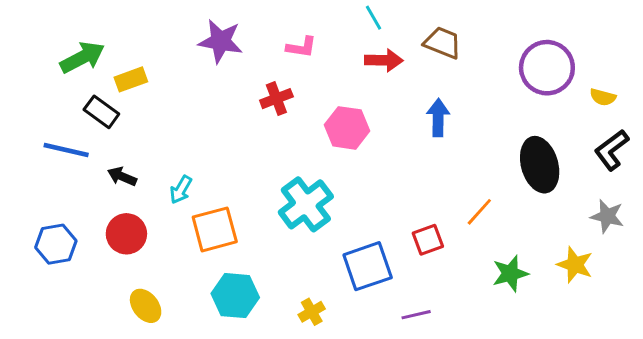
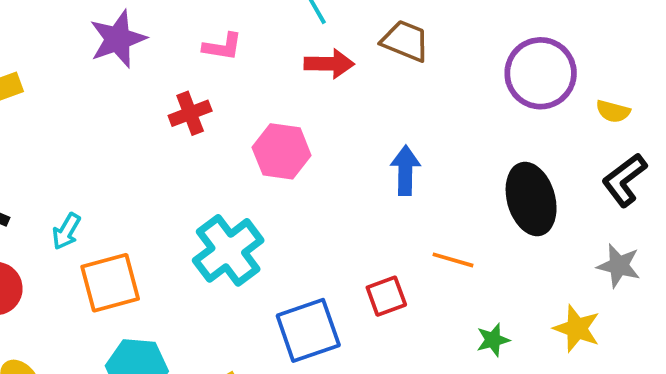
purple star: (221, 41) -> (118, 39), turned -30
blue arrow: (438, 118) -> (405, 170), moved
orange line: (479, 212) -> (453, 260), turned 64
green star: (510, 274) -> (493, 340), size x0.7

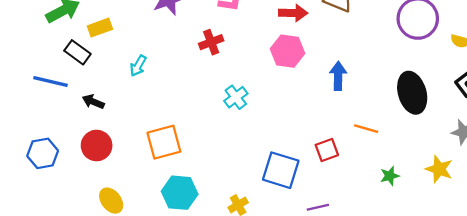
pink hexagon: (282, 151) -> (287, 51), moved
cyan arrow: (66, 231) -> (138, 66), moved
cyan cross: (228, 250) -> (236, 97), moved, size x0.6
blue square: (308, 330) -> (281, 170), turned 36

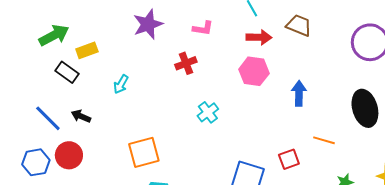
blue line: (50, 81) -> (48, 118), moved, turned 32
red circle: (97, 146) -> (69, 155), moved

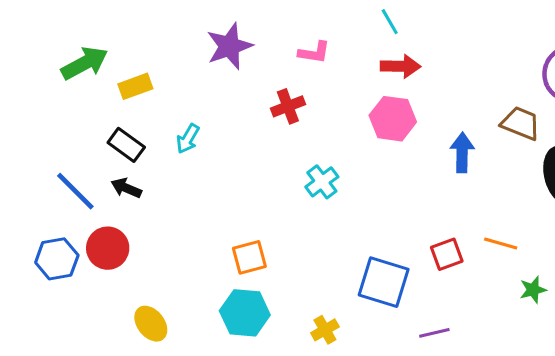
brown trapezoid: (299, 25) -> (521, 123), moved
black rectangle: (67, 72) -> (126, 145), moved
orange line: (324, 140) -> (501, 243), moved
orange square: (144, 152) -> (249, 257), moved, size x0.7

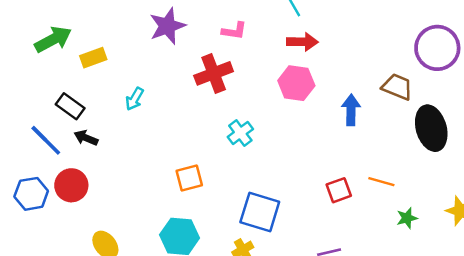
red cross: (288, 106) -> (214, 73), size x1.4
black rectangle: (126, 145) -> (70, 106), moved
orange square: (249, 257) -> (189, 178), moved
blue square: (384, 282) -> (260, 212), moved

